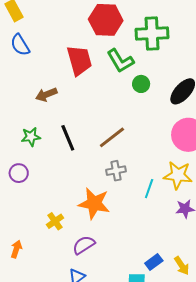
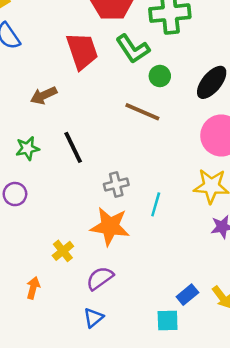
brown line: (112, 137) -> (142, 112), moved, turned 64
gray cross: (116, 171) -> (116, 184), moved
cyan line: (149, 189) -> (156, 204), moved
orange arrow: (16, 249) -> (33, 288), moved

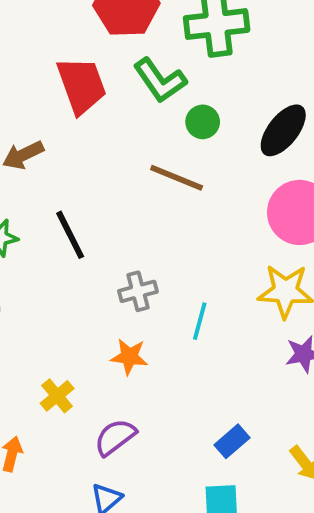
orange star: (110, 226) -> (129, 357), size x0.6
blue rectangle: (187, 295) -> (232, 441), moved

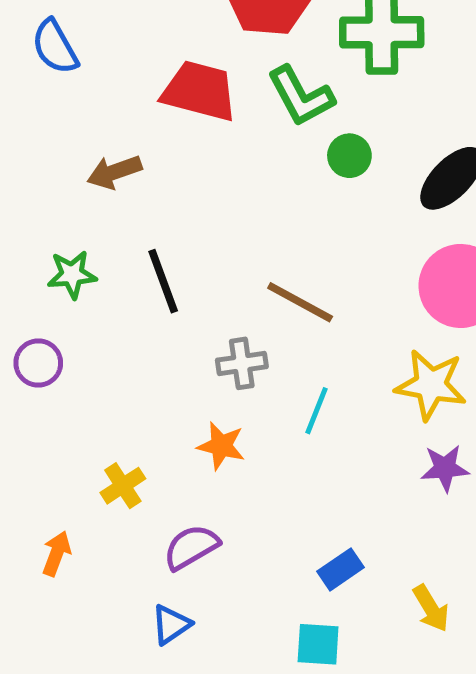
red trapezoid: (81, 85) -> (199, 91), turned -62
brown line: (177, 178) -> (300, 302), moved

